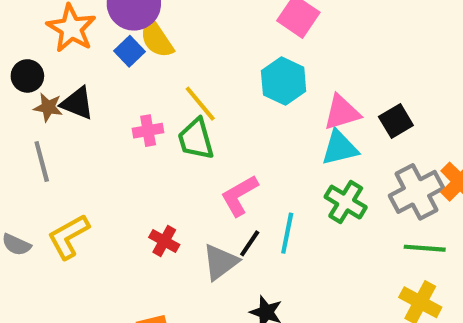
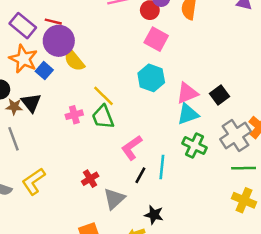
blue square: (130, 51) -> (44, 71), moved
black triangle: (77, 103) -> (31, 103), turned 35
red cross: (164, 241) -> (90, 179), turned 35
gray triangle: (220, 262) -> (114, 199), moved

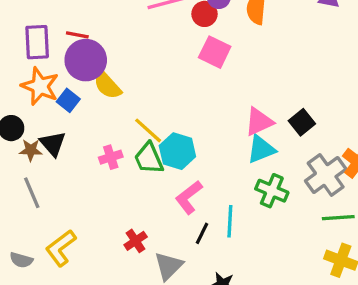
purple rectangle: (23, 26) -> (37, 42), turned 50
cyan hexagon: (151, 78) -> (177, 151), moved

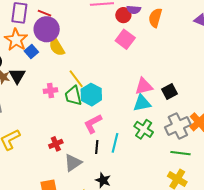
black line: (202, 233) -> (97, 147), turned -32

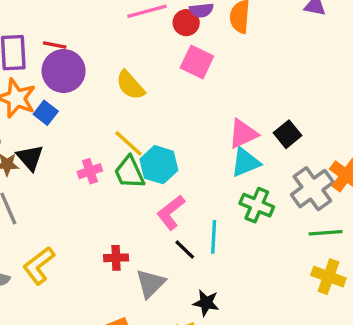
yellow semicircle: (57, 47) -> (130, 85), moved
red cross: (56, 144) -> (116, 258), turned 32
black line: (97, 147) -> (185, 250), turned -40

